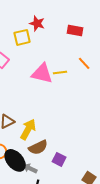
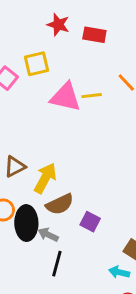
red rectangle: (75, 30) -> (94, 35), moved
yellow square: (22, 37) -> (37, 64), moved
black ellipse: (15, 160) -> (26, 223), turned 40

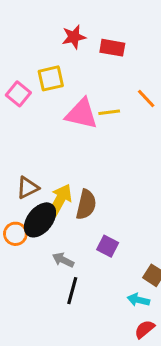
red star: (58, 25) -> (74, 37), turned -30
brown semicircle: (60, 204) -> (86, 205), moved, turned -52
black ellipse: (26, 223) -> (40, 220), moved, turned 40

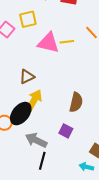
brown triangle: (28, 188) -> (27, 77), moved
brown semicircle: (86, 205) -> (76, 102), moved
gray arrow: (63, 260) -> (36, 140), size x1.5

